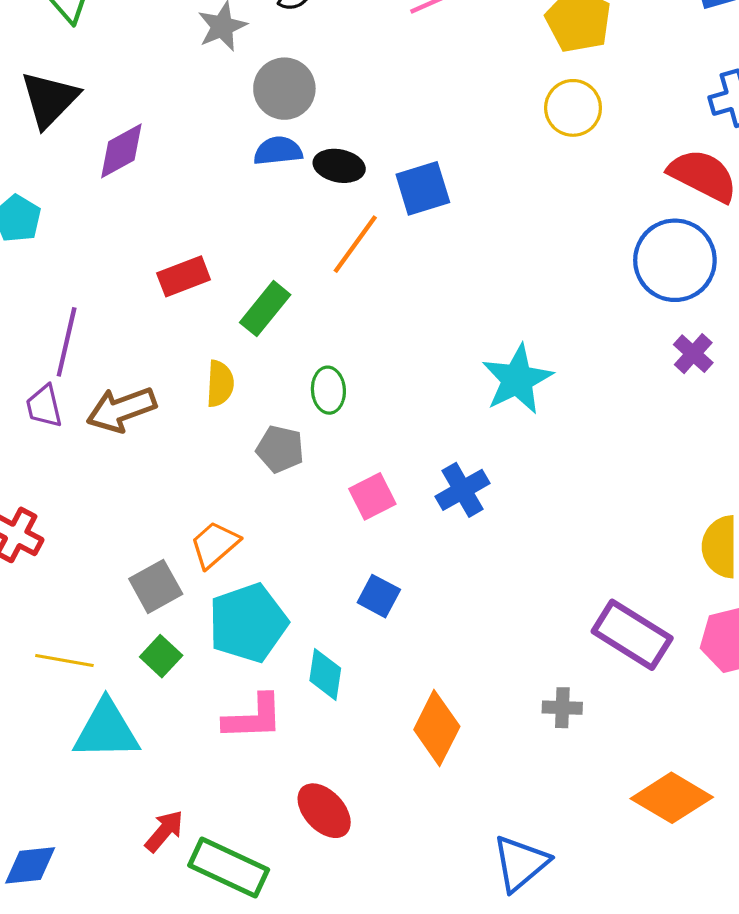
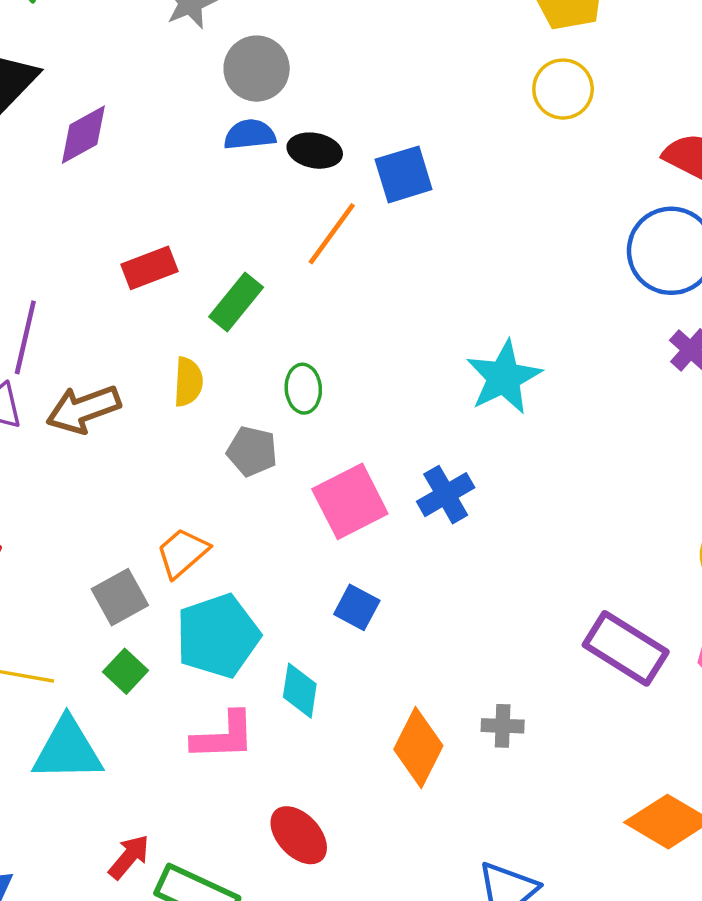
pink square: (372, 496) -> (350, 501), size x1.5
gray cross: (562, 708) -> (503, 726), moved

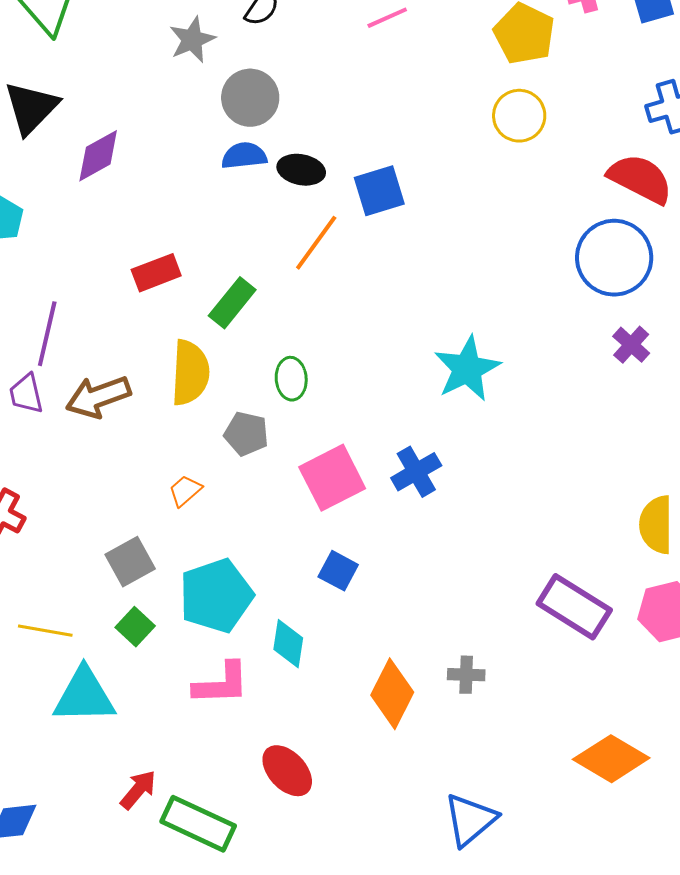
yellow semicircle: (188, 382) -> (190, 373), size x1.5
orange trapezoid: (183, 553) -> (185, 491), moved, size x0.7

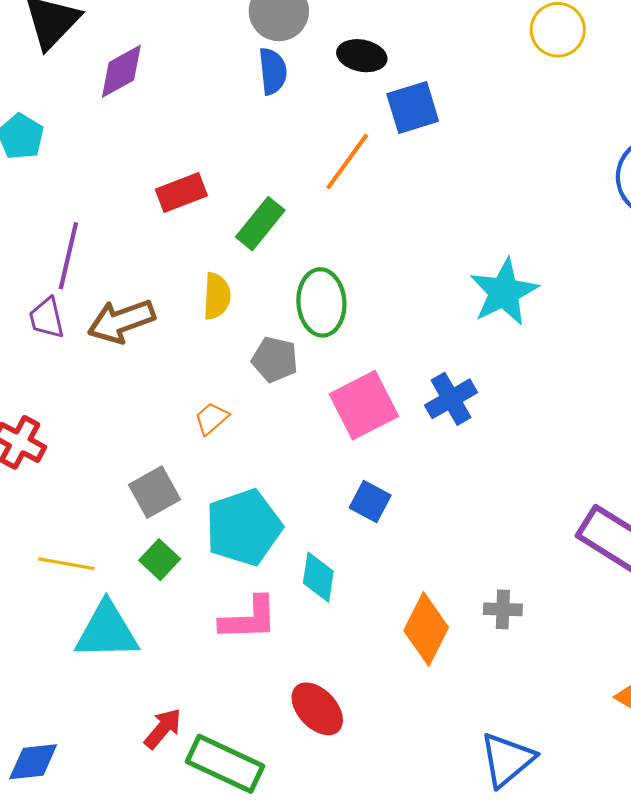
blue semicircle: (244, 156) -> (273, 71), turned 90
black ellipse: (301, 170) -> (362, 56), moved
yellow semicircle: (190, 373) -> (217, 296), size x0.7
green ellipse: (291, 379) -> (321, 302), size x1.5

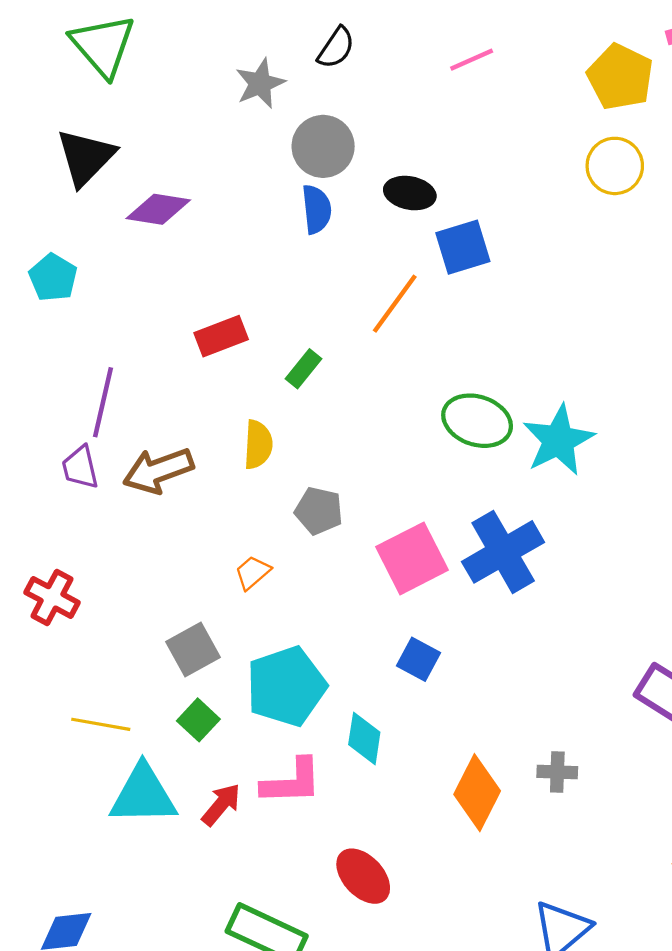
purple diamond: (121, 71) -> (158, 209), turned 38
green rectangle: (260, 224) -> (304, 369), size x0.7
green ellipse: (321, 302) -> (477, 421), moved, turned -68
blue cross: (451, 399) -> (503, 552), size x1.5
red arrow: (163, 729) -> (221, 805), moved

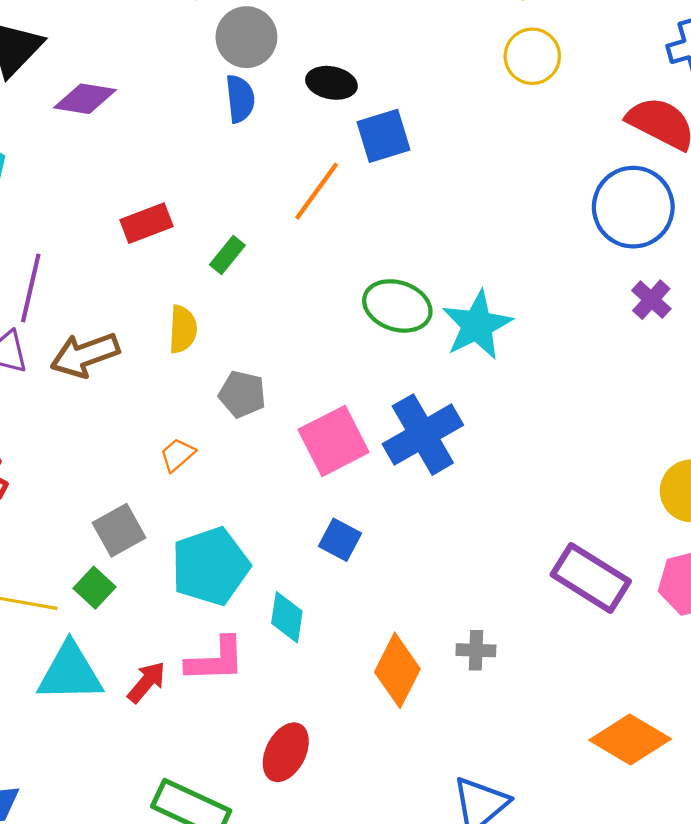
green square: (198, 720) -> (95, 588), moved
red ellipse: (363, 876) -> (286, 752), turned 70

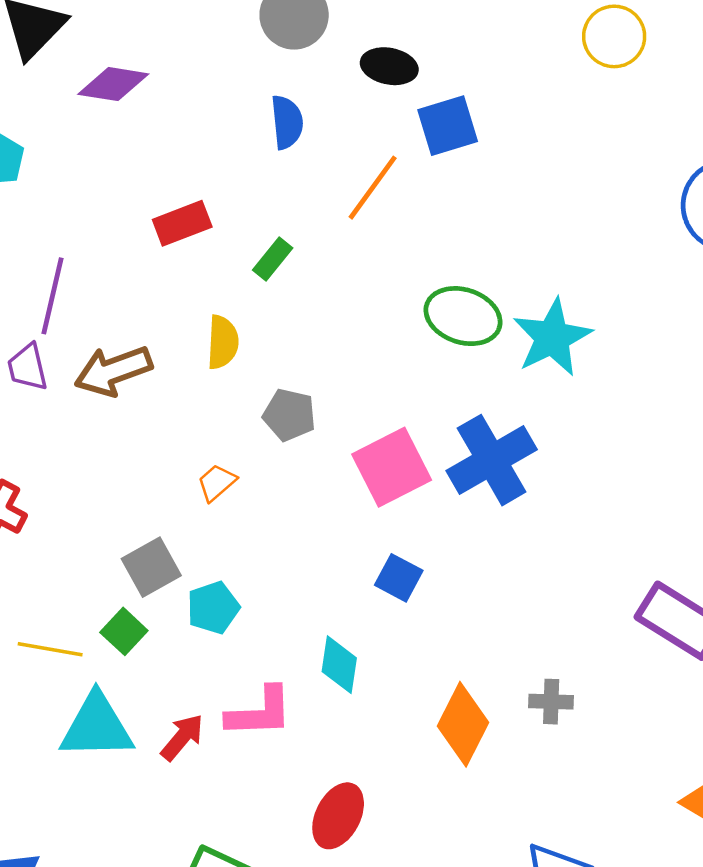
blue semicircle: (240, 99) -> (287, 122), moved
cyan pentagon: (210, 566) -> (213, 608), moved, size x0.6

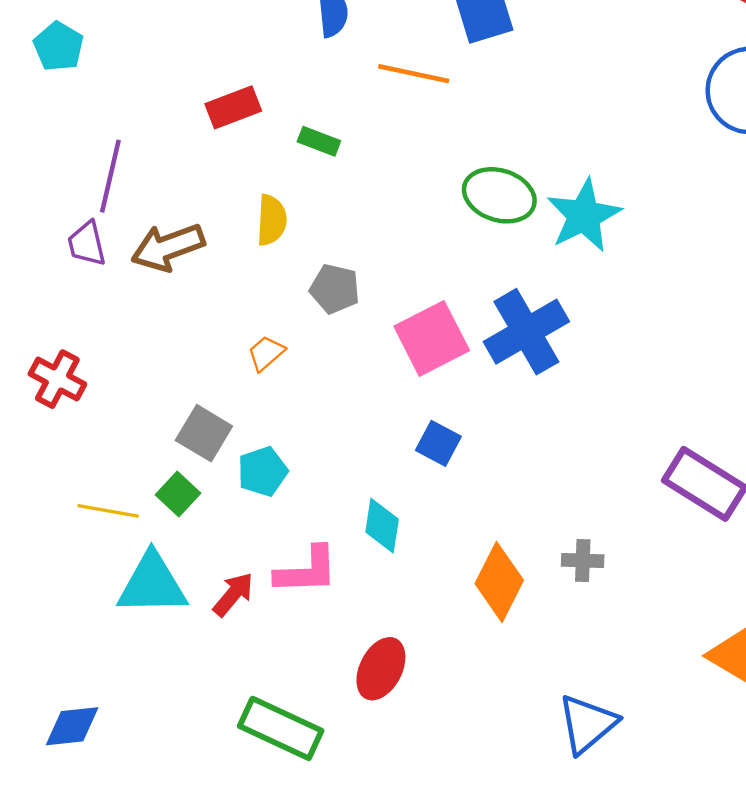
orange line: (373, 188) -> (414, 74), turned 66
green rectangle: (273, 259) -> (319, 141), turned 72
gray square: (151, 567) -> (204, 433), turned -30

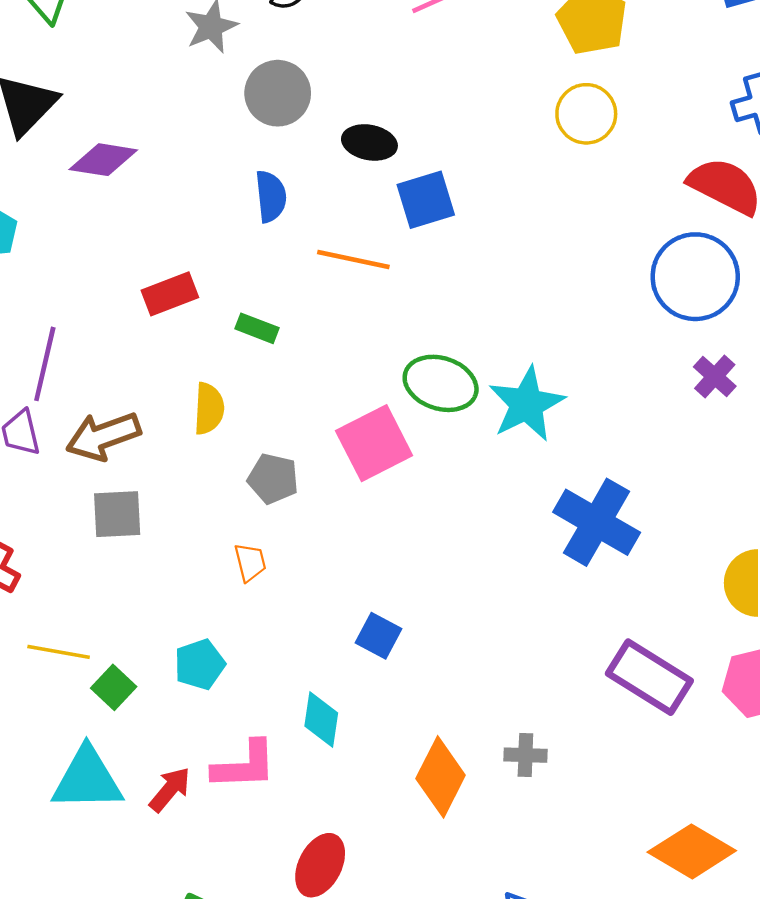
blue cross: (526, 332) -> (597, 522), moved, turned -30
pink square: (432, 338) -> (374, 443), moved
orange trapezoid: (266, 353) -> (250, 562), moved, turned 117
gray square: (204, 433) -> (117, 514), moved, turned -34
yellow line: (108, 511) -> (59, 652), moved

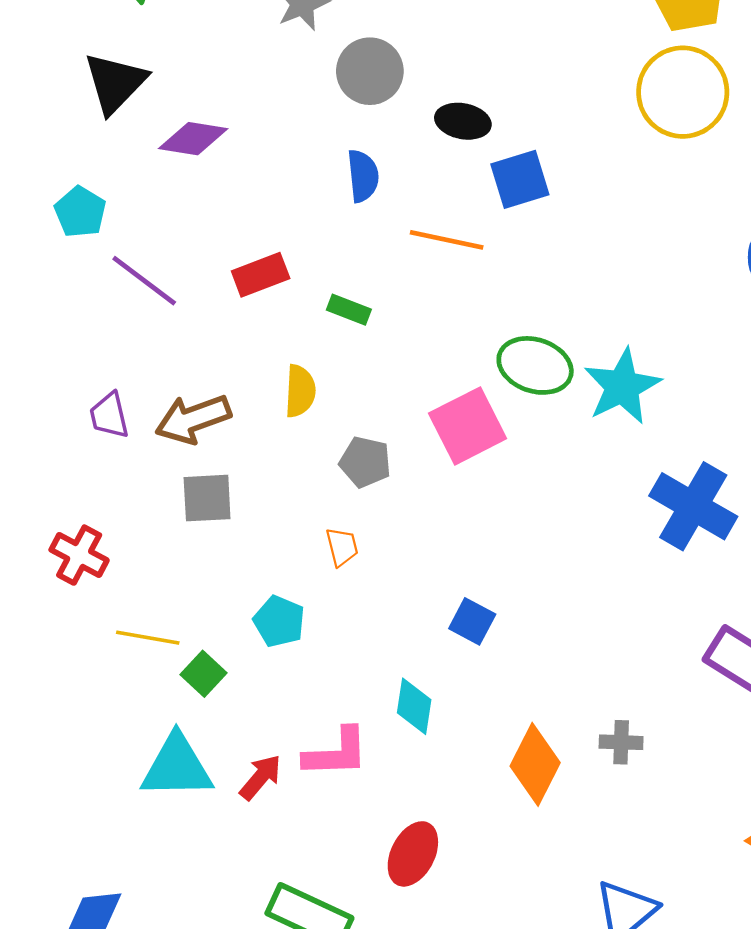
yellow circle: (586, 114) -> (683, 92), size x1.5
purple line: (45, 364) -> (144, 281), moved, turned -66
cyan pentagon: (200, 664) -> (279, 621), moved, turned -30

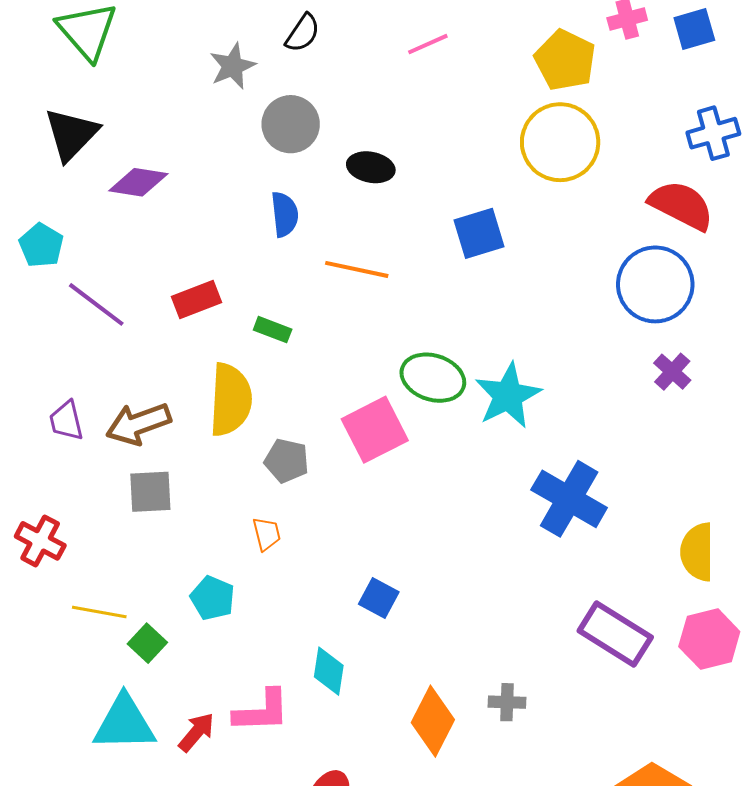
blue square: (520, 179) -> (479, 233), moved
yellow semicircle: (300, 391) -> (231, 400), size x1.6

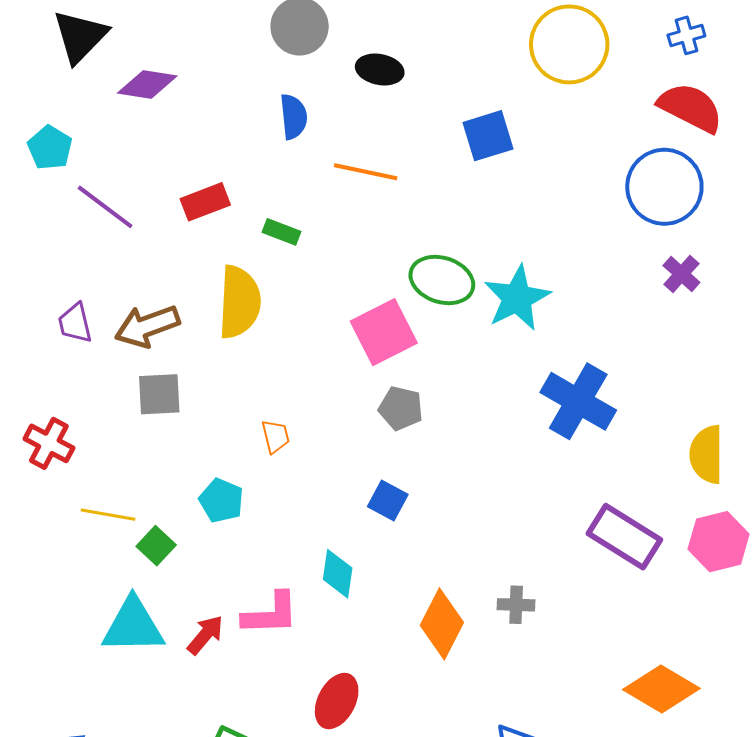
blue cross: (713, 133) -> (686, 35), moved, size x0.7
gray pentagon: (287, 461) -> (401, 408), moved

